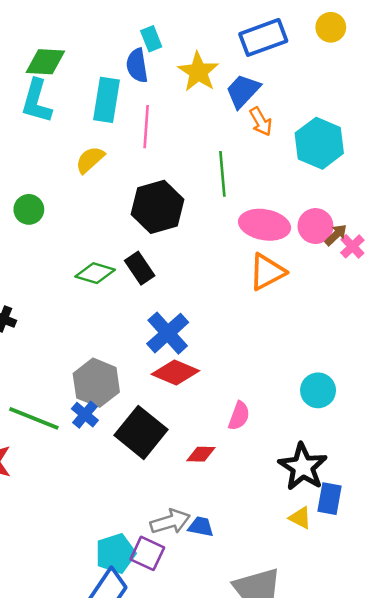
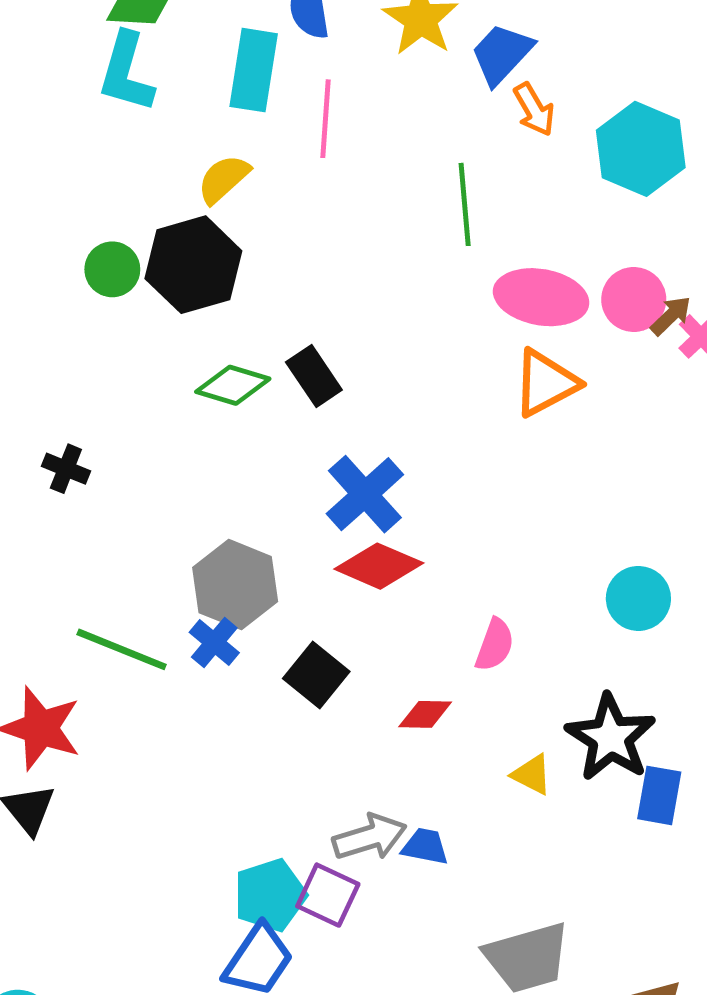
black hexagon: (158, 207) -> (193, 265), moved
black square: (141, 432) -> (316, 675), size x0.7
yellow triangle: (300, 518) -> (532, 775), moved

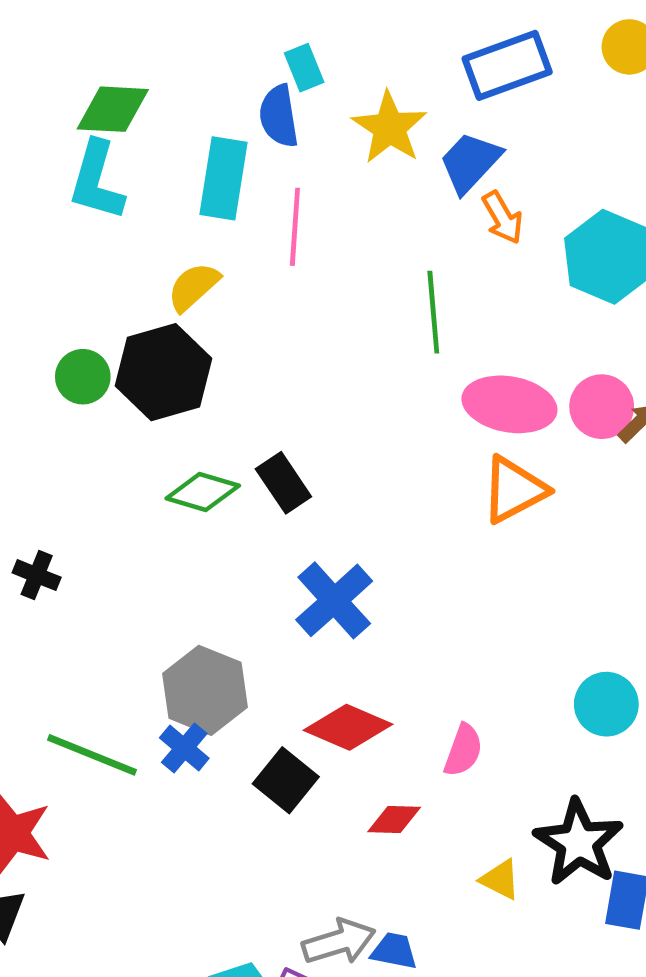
red diamond: (379, 566) -> (348, 727), moved

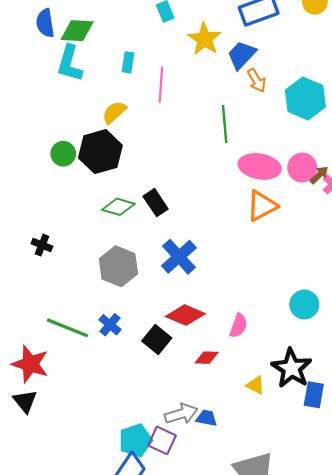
blue semicircle: (279, 116) -> (45, 23), moved
cyan rectangle: (223, 178) -> (128, 62), size x0.6
gray hexagon: (205, 690) -> (118, 266), moved

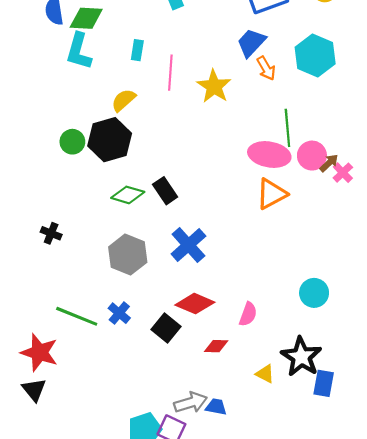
yellow star: (204, 39) -> (214, 86), moved
cyan hexagon: (305, 98) -> (315, 55), moved
green line: (225, 124) -> (287, 128), moved

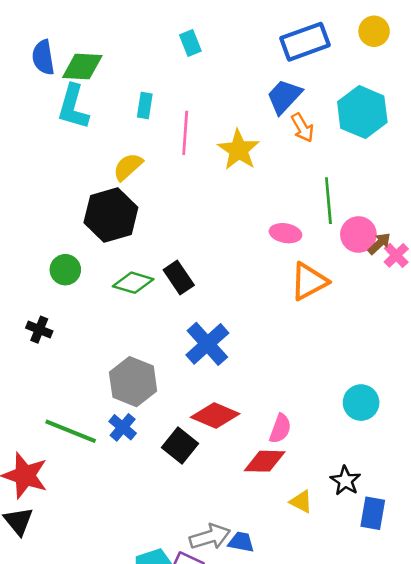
green circle: (72, 142) -> (65, 270), moved
pink ellipse: (269, 154) -> (285, 233), moved, size x0.6
gray hexagon: (128, 255) -> (133, 382), moved
red diamond: (216, 346) -> (265, 461), moved, size x1.4
black star: (301, 357) -> (345, 481), size x0.6

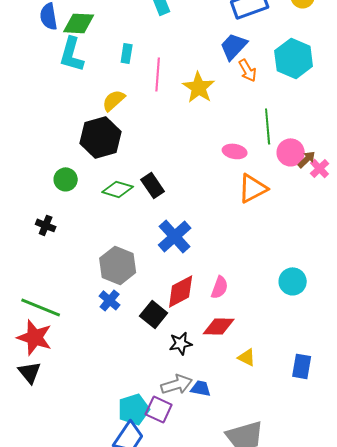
red diamond: (215, 416) -> (181, 291), turned -51
pink semicircle: (280, 429) -> (220, 287), moved
green line: (71, 431) -> (41, 307), moved
black star: (345, 481) -> (181, 343), moved, turned 30

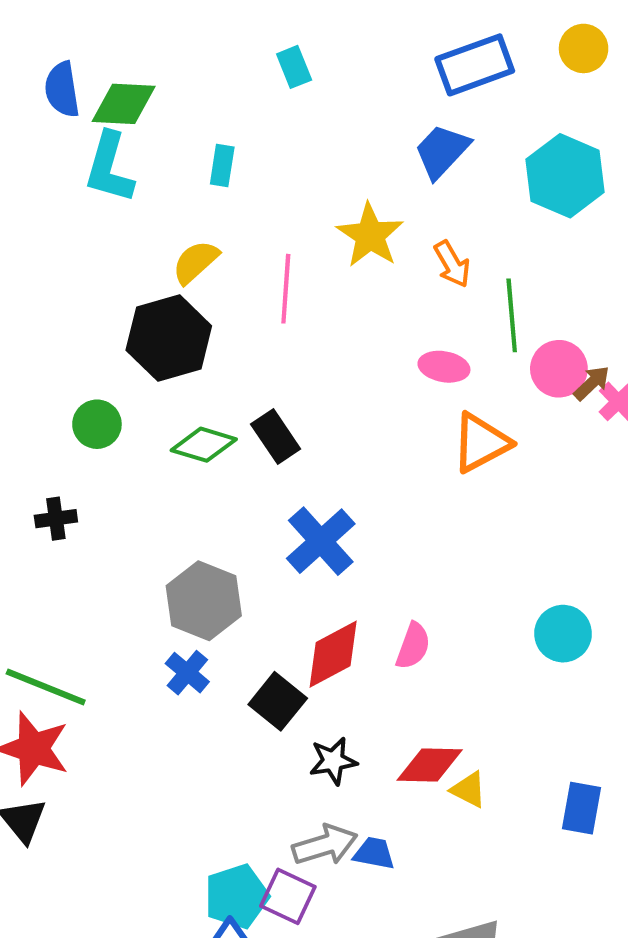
orange arrow: (248, 70) -> (452, 264), moved
pink line: (158, 74) -> (286, 289), moved
black cross: (46, 225) -> (56, 519), turned -30
red diamond: (219, 326) -> (430, 765), moved

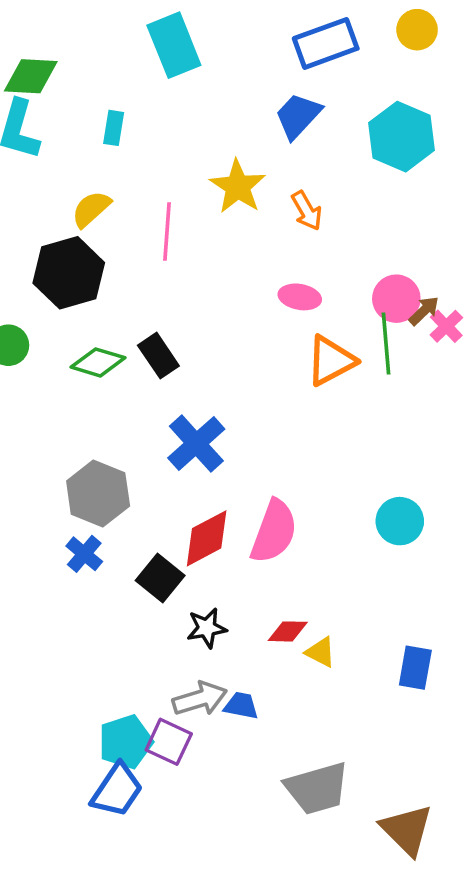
cyan rectangle: (294, 67) -> (174, 45), size x1.8
green line: (512, 315) -> (386, 343), moved
pink semicircle: (413, 646) -> (274, 531), size x1.6
red diamond: (430, 765) -> (288, 631), size x0.7

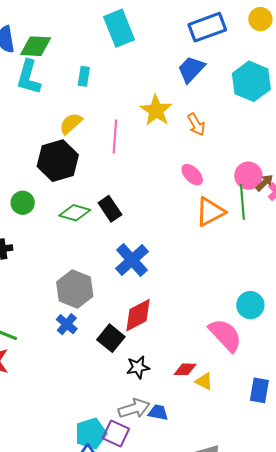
pink ellipse: (300, 297) -> (192, 175), turned 35
pink semicircle: (274, 531) -> (225, 335), moved, turned -63

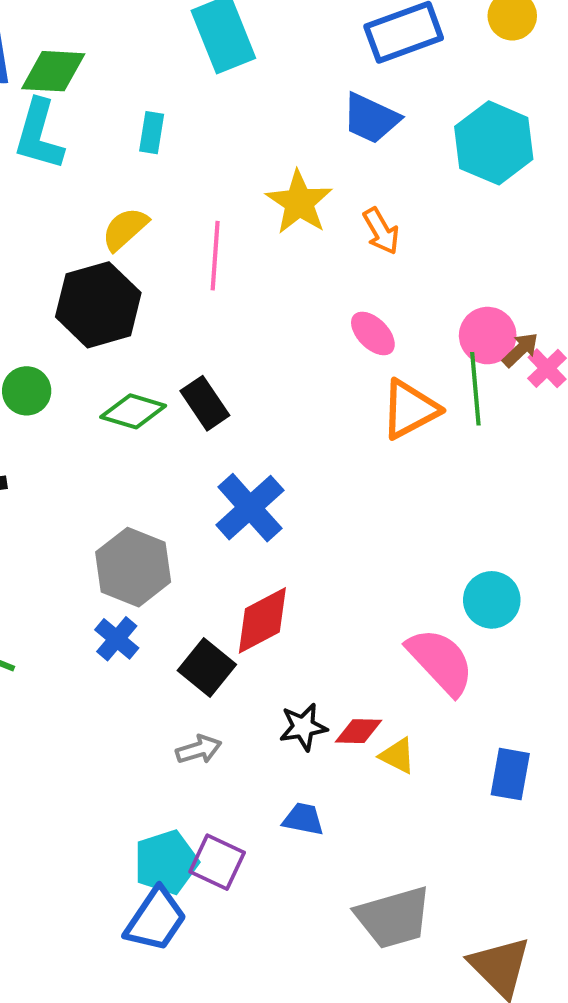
blue trapezoid: (191, 69) -> (371, 118), turned -108
black star: (138, 367) -> (303, 727), moved
gray arrow: (134, 408) -> (199, 749), moved, size x0.7

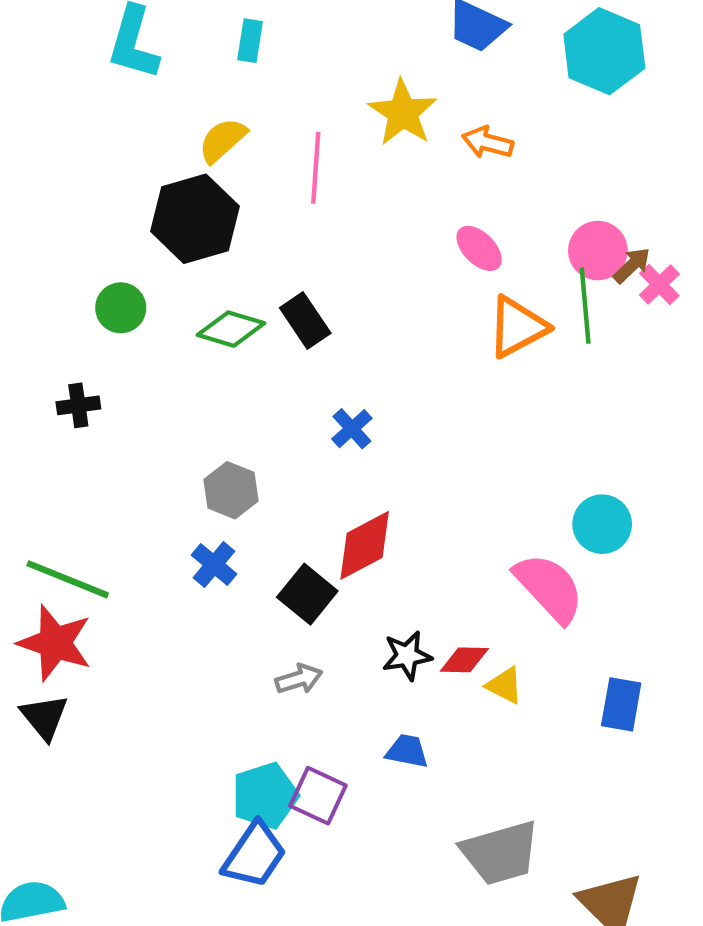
orange arrow: (381, 231) -> (488, 142), turned 135
blue cross: (250, 508) -> (352, 429), size x0.6
gray hexagon: (133, 567) -> (231, 490), size x0.7

